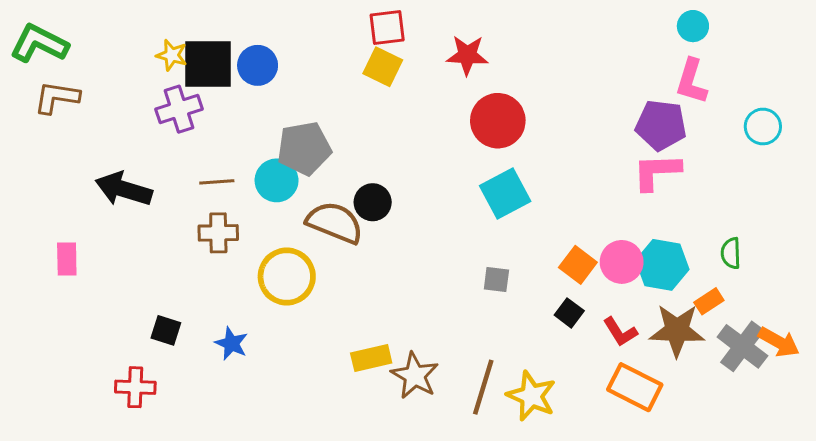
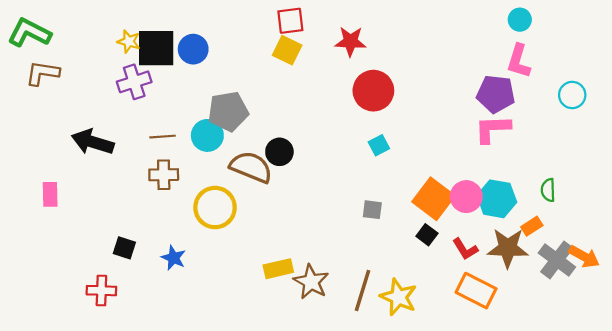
cyan square: (505, 194) -> (379, 145), size x0.6
orange square: (578, 265) -> (433, 199), size x1.5

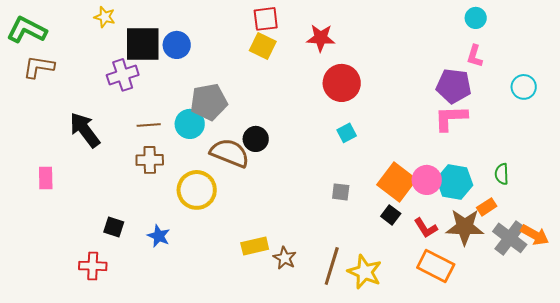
yellow star: (129, 41) -> (105, 17), moved
pink L-shape: (519, 61) -> (475, 56), size x0.7
black arrow: (93, 142) -> (85, 130), turned 36
brown star: (311, 282) -> (285, 258), size x0.7

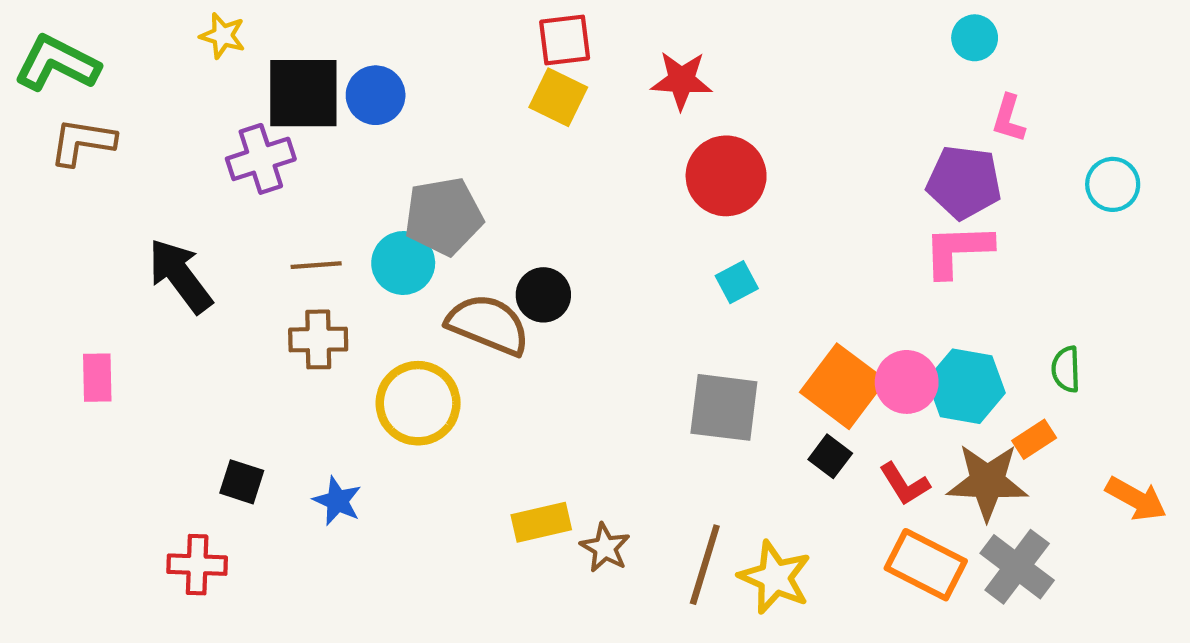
cyan circle: (476, 18) -> (975, 38), moved
gray square: (341, 192) -> (724, 407), size x1.8
gray cross: (510, 238) -> (1017, 567), moved

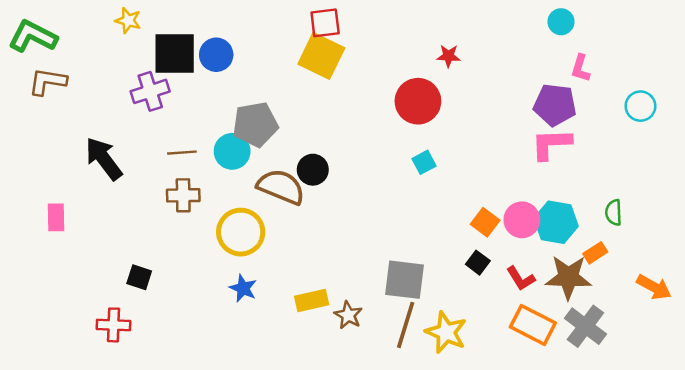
red star: (681, 80) -> (449, 56), moved, size x0.7
yellow square: (558, 97) -> (321, 56), size x1.4
orange square: (843, 386) -> (485, 222), size x0.6
gray square: (724, 407) -> (404, 280), moved
blue star: (337, 501) -> (243, 288), moved

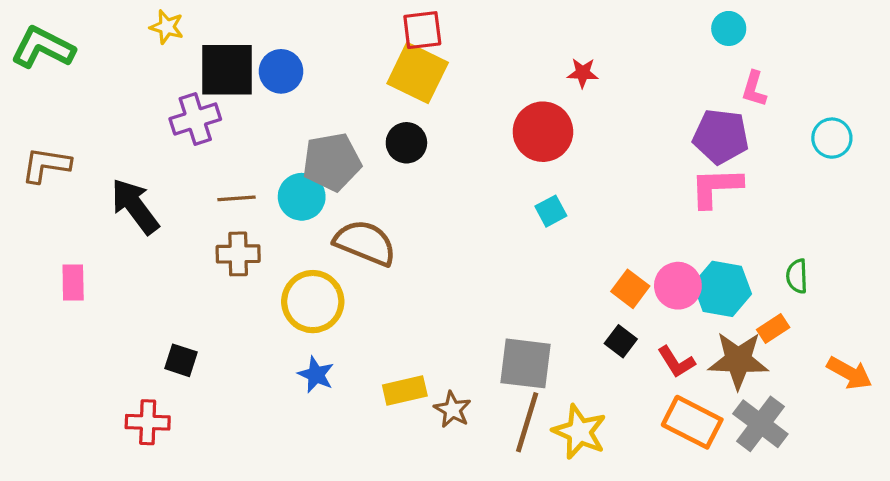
brown L-shape: (47, 82) -> (46, 165), moved
black circle: (313, 170) -> (406, 143), moved

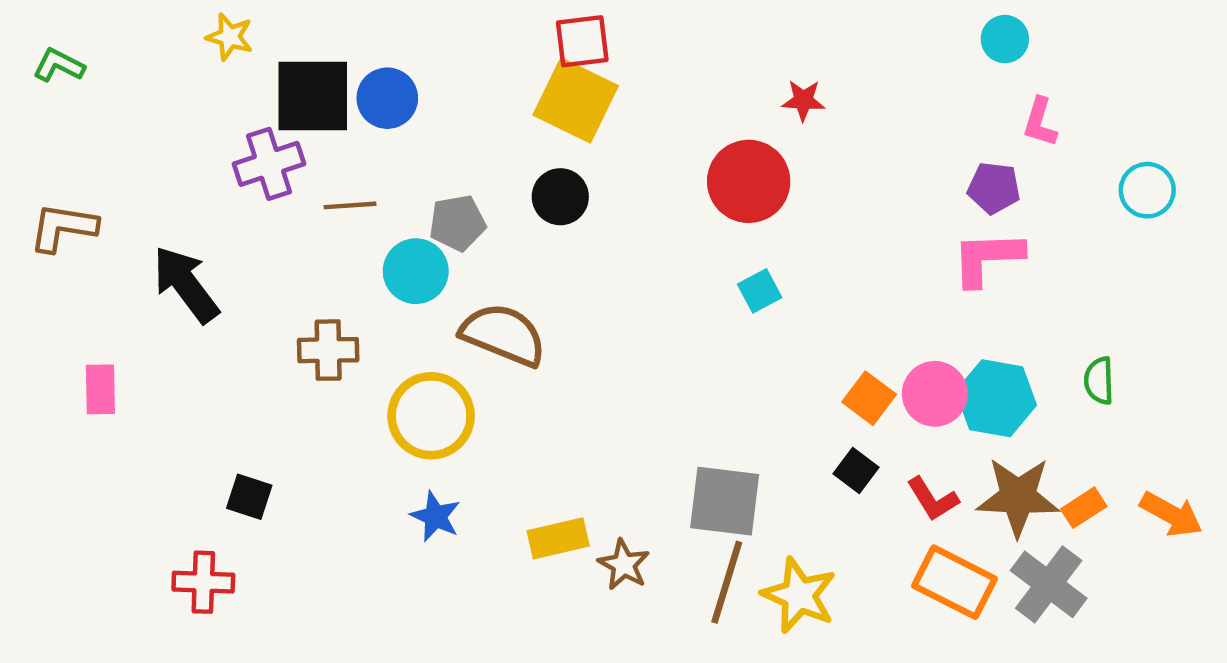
green L-shape: (43, 48) -> (59, 65), size x0.6
purple pentagon: (721, 136) -> (994, 188), size x0.7
gray pentagon: (332, 162) -> (457, 223), size x0.7
brown line: (237, 198) -> (350, 205), moved
orange rectangle: (773, 329) -> (1084, 508), moved

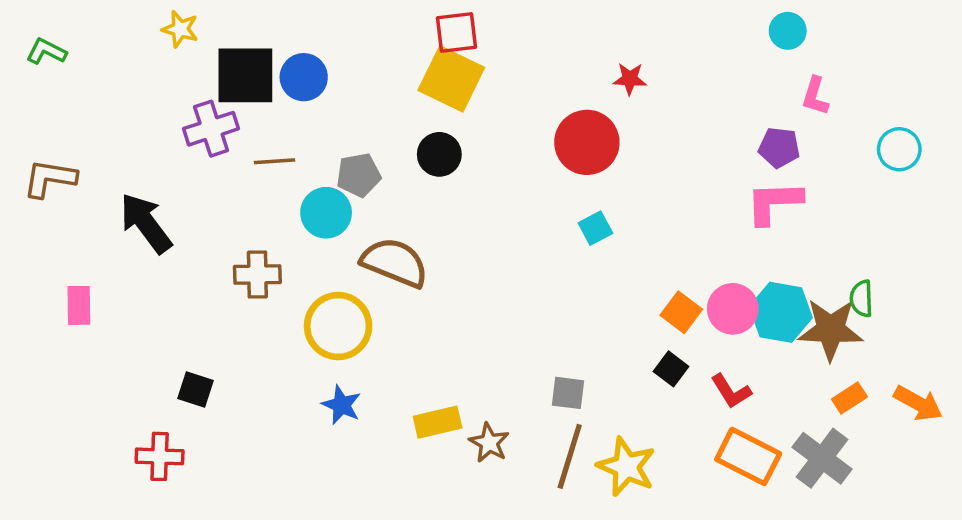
brown star: (1018, 497) -> (831, 329), moved
gray square: (725, 501) -> (568, 393), size x0.6

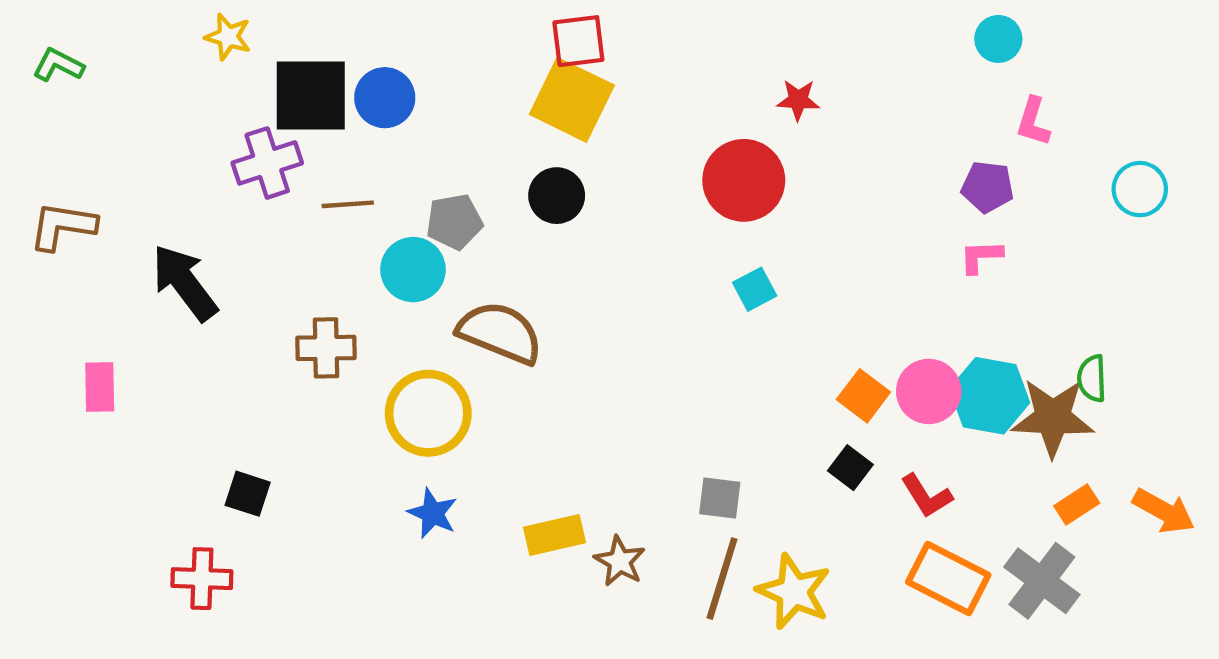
pink L-shape: (774, 202) -> (981, 257), size x0.6

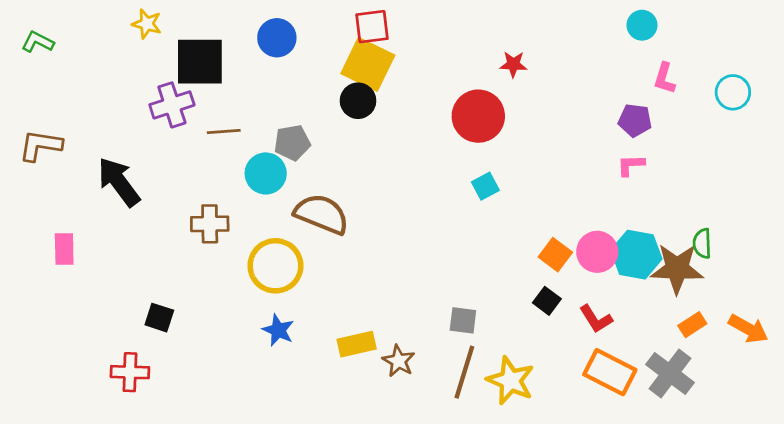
blue circle: (385, 98) -> (277, 38), moved
cyan circle: (1140, 189) -> (733, 92), moved
black circle: (557, 196) -> (358, 101), moved

